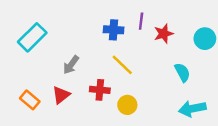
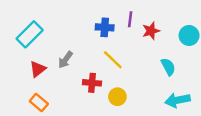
red triangle: (61, 95) -> (38, 69), moved
orange rectangle: (30, 100) -> (39, 102), moved

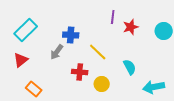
blue cross: (105, 27) -> (71, 35), moved
cyan semicircle: (168, 67) -> (130, 67), moved
red triangle: (38, 69) -> (21, 60), moved

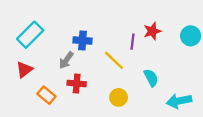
purple line: (113, 17) -> (132, 42), moved
red cross: (80, 72) -> (77, 83), moved
orange rectangle: (34, 89) -> (46, 95), moved

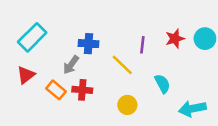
red star: (152, 31) -> (175, 39), moved
orange rectangle: (46, 95) -> (56, 90), moved

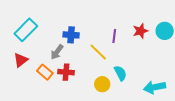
cyan semicircle: (162, 84) -> (120, 73), moved

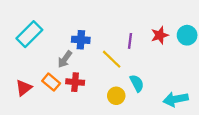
red triangle: (21, 60) -> (24, 88), moved

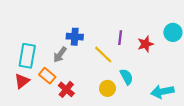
cyan rectangle: (29, 34) -> (27, 56), moved, turned -35
red star: (160, 35) -> (145, 44), moved
red cross: (75, 82) -> (66, 89), moved, turned 35

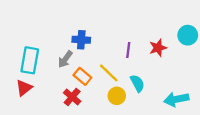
purple line: (120, 38) -> (128, 50), moved
yellow line: (103, 55) -> (109, 73), moved
orange rectangle: (47, 76) -> (82, 76), moved

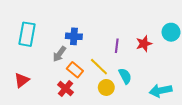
cyan rectangle: (30, 60) -> (27, 34), moved

